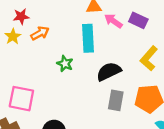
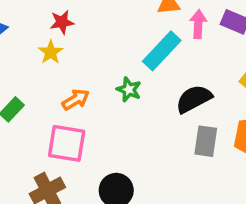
pink arrow: (113, 21) -> (198, 24), turned 60
orange arrow: (40, 33) -> (76, 100), moved
cyan rectangle: (88, 38) -> (162, 51), turned 48

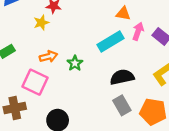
green star: (129, 90) -> (75, 63), moved
gray rectangle: (206, 141) -> (122, 105), turned -54

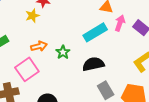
black semicircle: (122, 77) -> (93, 64), moved
pink square: (35, 82) -> (27, 69), turned 30

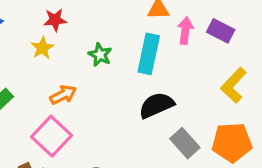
cyan rectangle: (95, 32) -> (149, 54), turned -35
green star: (63, 52) -> (100, 55), moved

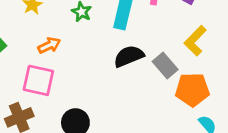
pink square: (52, 136) -> (38, 80), turned -32
gray rectangle: (185, 143) -> (165, 65), moved

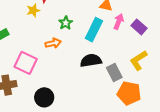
orange arrow: (49, 45) -> (53, 43), moved

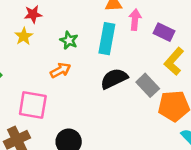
purple rectangle: (139, 27) -> (164, 32), moved

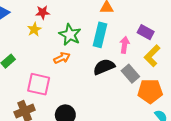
pink arrow: (135, 20) -> (125, 45), moved
green star: (69, 40) -> (70, 35), size x1.5

